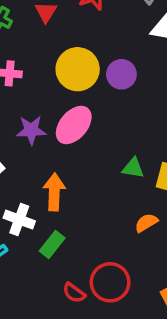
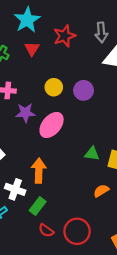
yellow circle: (78, 69) -> (54, 87), size x0.6
purple star: (31, 130) -> (25, 113), moved
red semicircle: (74, 293) -> (46, 230), moved

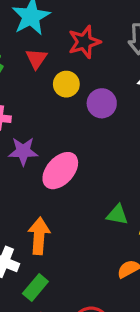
yellow circle: (54, 87) -> (66, 84), moved
purple circle: (84, 90) -> (102, 103), moved

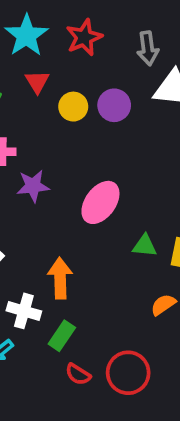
red star: (84, 42) -> (84, 37), moved
purple circle: (102, 103) -> (114, 105), moved
pink ellipse: (60, 171) -> (100, 202), moved

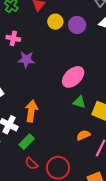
pink ellipse: (100, 202) -> (73, 77), moved

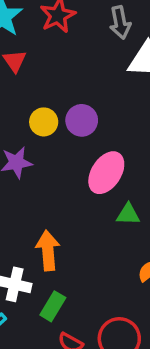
yellow circle: (55, 22) -> (44, 122), moved
purple circle: (77, 25) -> (82, 120), moved

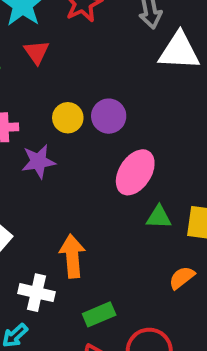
green rectangle: (53, 306) -> (99, 314), moved, turned 36

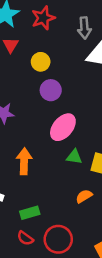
yellow circle: (68, 118) -> (41, 62), moved
orange arrow: (72, 256) -> (24, 161), moved

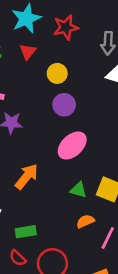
green triangle: (74, 157) -> (78, 190), moved
orange arrow: (24, 161) -> (27, 177), turned 30

